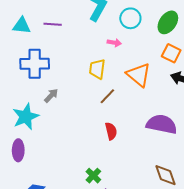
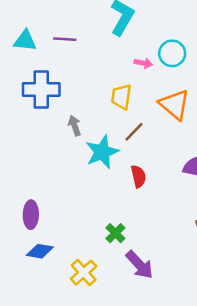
cyan circle: (130, 18) -> (172, 53), moved
gray arrow: (51, 96) -> (75, 126), moved, turned -63
cyan star: (26, 117) -> (102, 152), moved
purple ellipse: (18, 150) -> (31, 215), moved

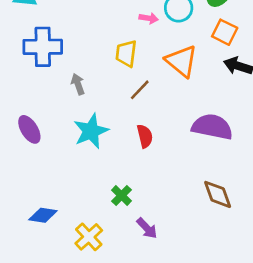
cyan star: (102, 152) -> (91, 131), moved
purple ellipse: (31, 215) -> (29, 129), moved, turned -32
purple arrow: (140, 265) -> (147, 228), size x0.7

